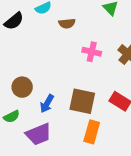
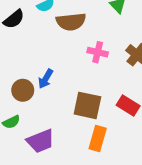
brown semicircle: (67, 23) -> (71, 22), size x1.6
blue arrow: (47, 104) -> (46, 79), moved

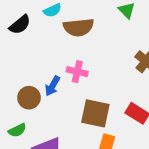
pink cross: (98, 52) -> (77, 72), moved

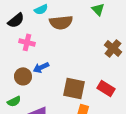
pink cross: (77, 72) -> (27, 42), moved
blue arrow: (52, 86) -> (41, 67), turned 35

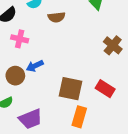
brown semicircle: (61, 22) -> (56, 17), size x0.7

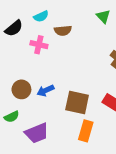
pink cross: (20, 39) -> (39, 45), moved
blue arrow: (35, 66) -> (45, 91), moved

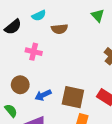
pink cross: (39, 45) -> (34, 52), moved
blue arrow: (45, 91) -> (43, 95), moved
green semicircle: (12, 117) -> (11, 111), turned -104

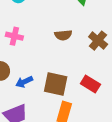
brown semicircle: (59, 29) -> (63, 35), moved

